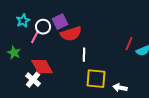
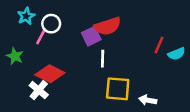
purple square: (60, 22) -> (91, 36), moved
red semicircle: (71, 34) -> (108, 26), moved
red diamond: (42, 67) -> (50, 74), turned -35

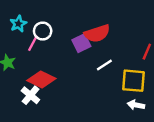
white line: (103, 59) -> (104, 65), moved, turned 56
yellow square: (118, 89) -> (133, 81), moved

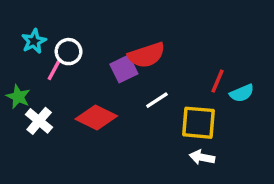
red diamond: (41, 79) -> (96, 117), moved
white cross: (30, 95) -> (39, 121), moved

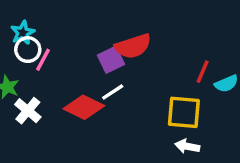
white circle: (68, 52) -> (28, 50), moved
white line: (157, 100) -> (113, 92), moved

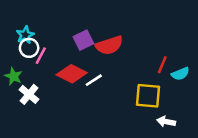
purple square: (111, 60) -> (83, 40), moved
red diamond: (84, 107) -> (72, 74), moved
white arrow: (187, 146) -> (166, 122), moved

